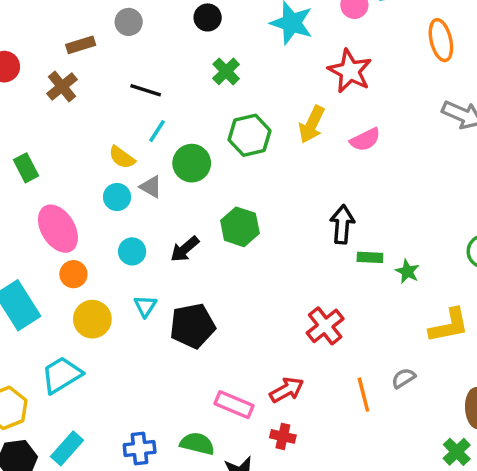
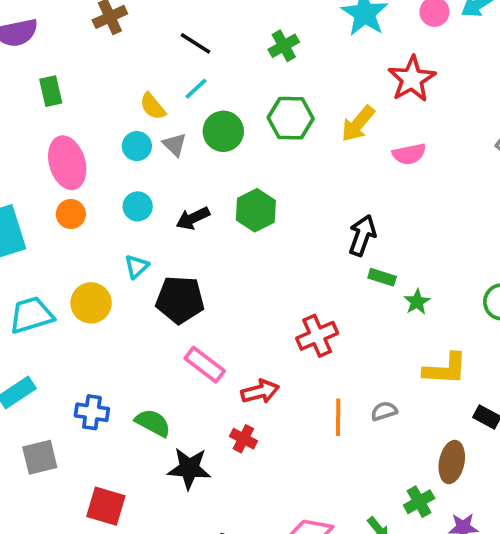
yellow circle: (92, 319) -> (91, 303), moved
pink rectangle: (234, 405) -> (205, 365), moved

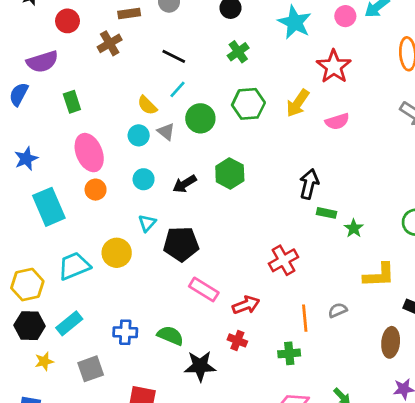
green cross: (419, 502) -> (289, 353), moved, turned 30

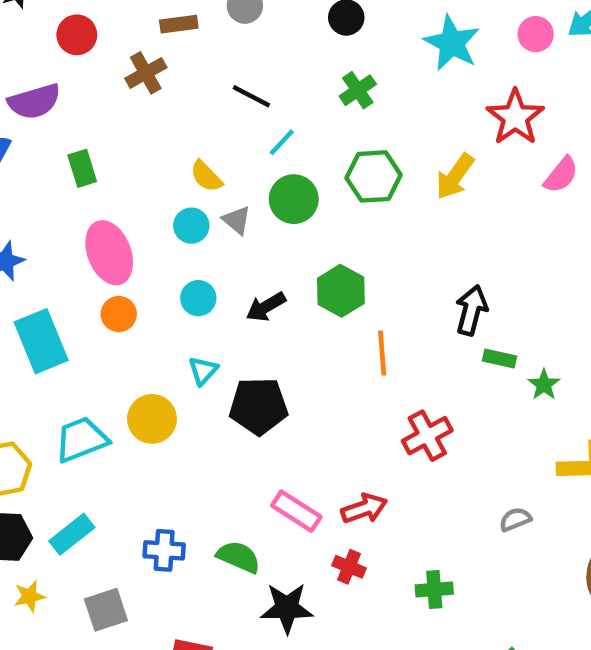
cyan line: (177, 89) -> (282, 142), moved
pink semicircle: (337, 121) -> (561, 175), moved, turned -35
pink rectangle: (204, 289) -> (296, 511), moved
orange line: (305, 318) -> (382, 353), moved

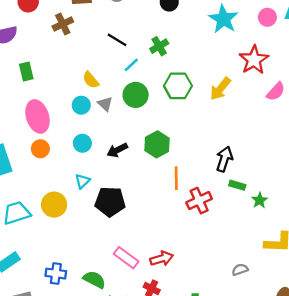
green cross: (358, 90) -> (159, 46), moved
red cross: (427, 436) -> (199, 201), moved

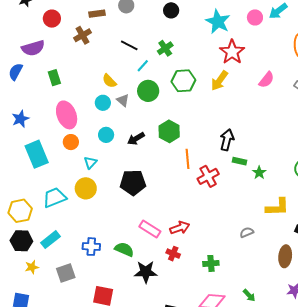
red star: (254, 60) -> (232, 52), moved
cyan triangle: (82, 181) -> (90, 163), moved

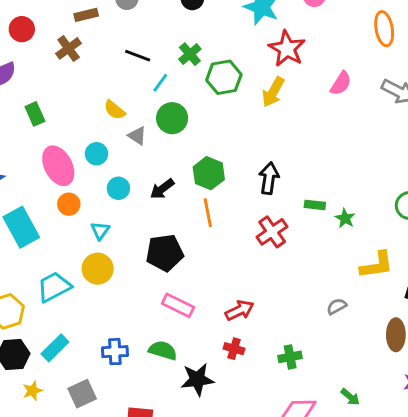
green hexagon: (183, 81) -> (224, 77), moved
cyan circle: (103, 103) -> (97, 154), moved
black arrow: (227, 140) -> (269, 178), moved
orange line: (188, 159) -> (208, 213), moved
pink rectangle: (150, 229) -> (178, 305), moved

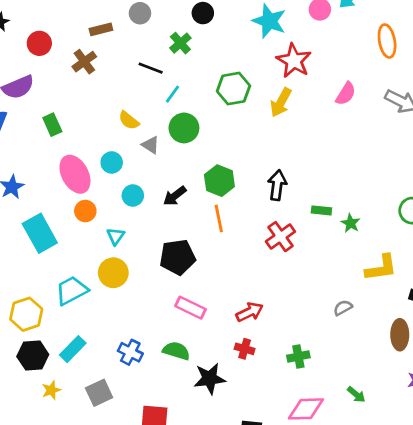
green cross: (190, 54) -> (180, 43), moved
blue cross: (115, 352) -> (130, 352), turned 30

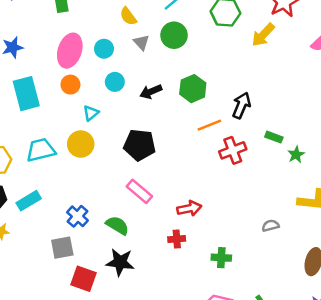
pink ellipse: (75, 174) -> (70, 51), turned 32
orange line: (219, 218) -> (209, 125), moved, turned 65
red cross: (245, 349) -> (177, 239), turned -35
black star: (210, 379) -> (120, 262), moved
gray square: (99, 393) -> (62, 248), moved

